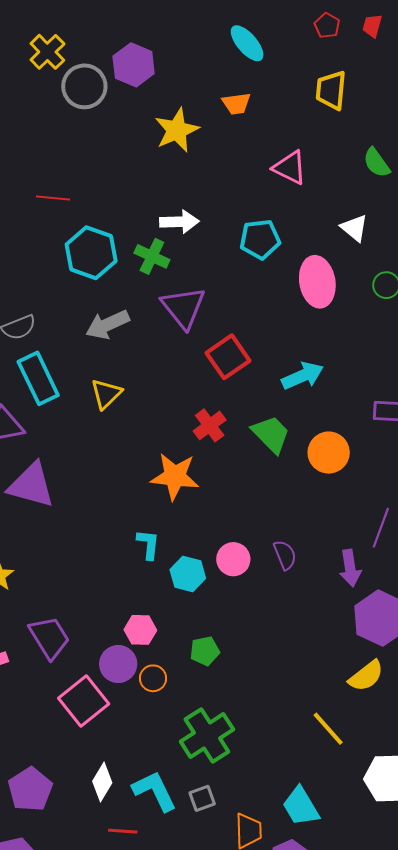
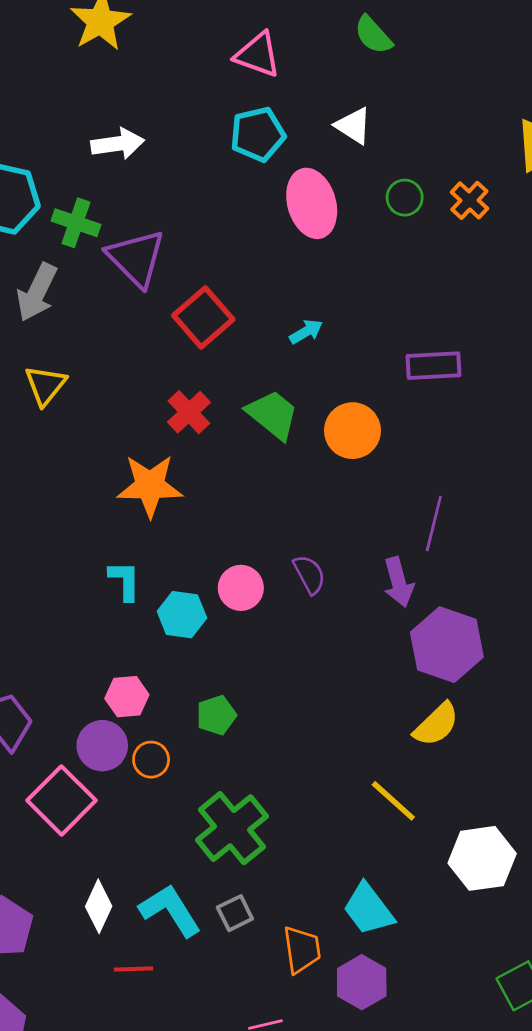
cyan pentagon: (260, 239) -> (258, 134), moved
green cross: (152, 256) -> (76, 223), moved
gray arrow: (107, 325) -> (37, 292), turned -33
cyan arrow: (303, 376) -> (306, 332), size x0.6

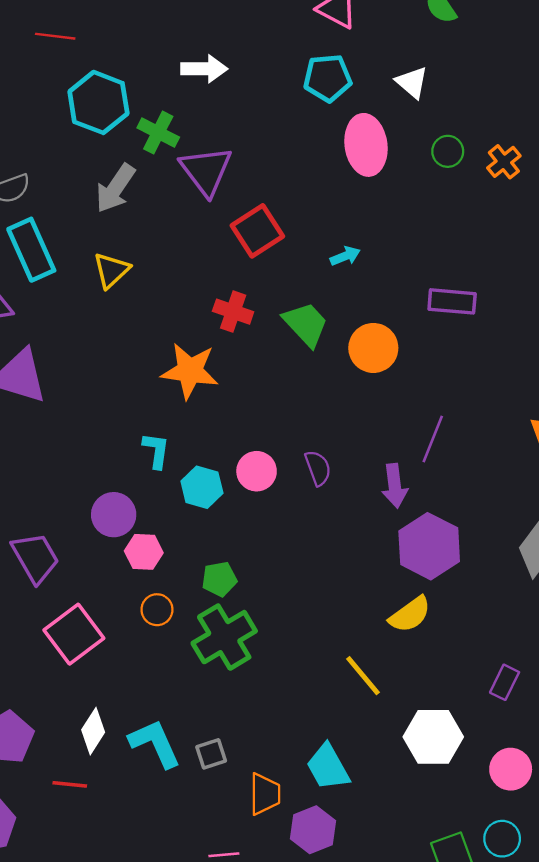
red cross: (189, 412) -> (233, 312), turned -36
purple circle: (102, 746) -> (114, 515), moved
green cross: (232, 828) -> (224, 637), moved
red line: (133, 969) -> (70, 784), moved

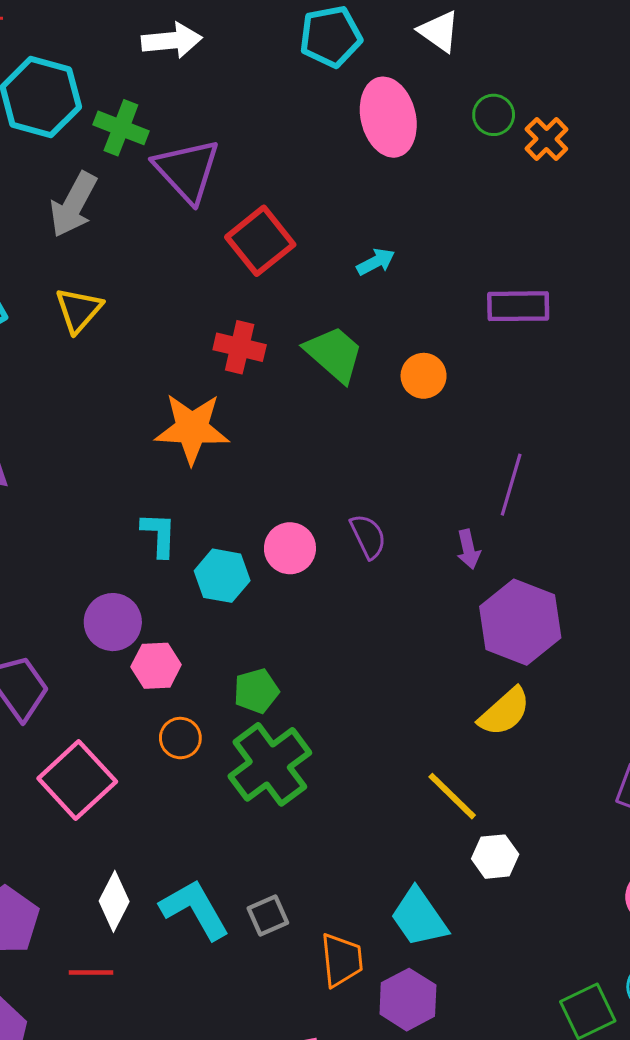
orange cross: (504, 162) -> (546, 139), moved
orange circle: (373, 348) -> (424, 376), size x0.7
purple arrow: (395, 486) -> (468, 549), size x0.7
white hexagon: (433, 737) -> (495, 857), moved, size x0.6

